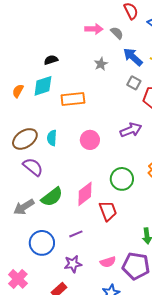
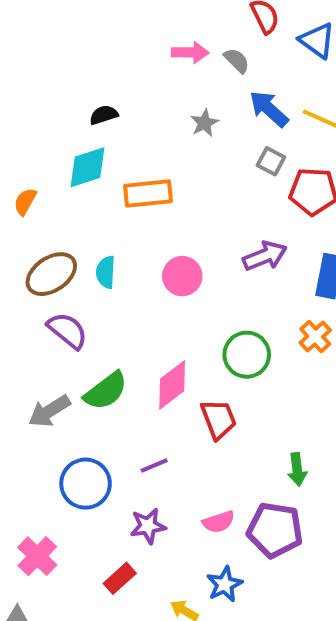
orange semicircle: (18, 91) -> (25, 202), moved

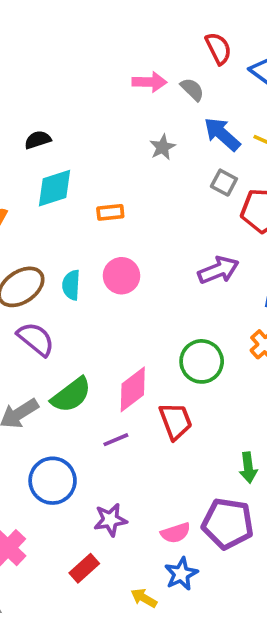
black semicircle: (104, 115) -> (38, 140), moved
orange rectangle: (148, 193) -> (110, 212), size x0.6
pink circle: (182, 276) -> (122, 276), moved
purple line: (154, 465) -> (116, 440), moved
pink semicircle: (219, 522) -> (176, 533), moved

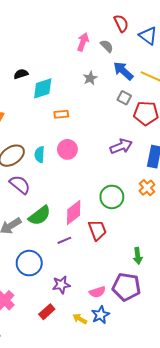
pink arrow: (149, 82) -> (83, 42), turned -72
cyan diamond: (54, 188) -> (43, 88), moved
yellow arrow: (144, 598) -> (80, 319), moved

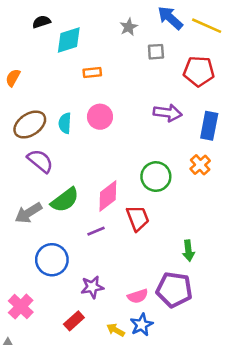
gray square: (124, 98) -> (156, 52), moved, turned -32
purple arrow: (121, 146) -> (168, 113), turned 30

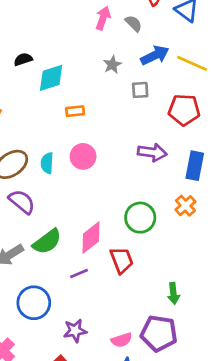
blue arrow: (170, 18) -> (155, 55), turned 112

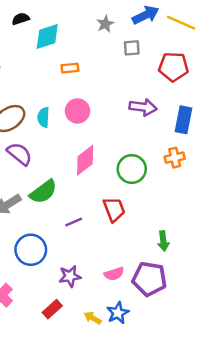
orange cross: (185, 206) -> (175, 158), turned 30
pink diamond: (91, 238) -> (85, 160), moved
pink semicircle: (122, 340) -> (114, 274), moved

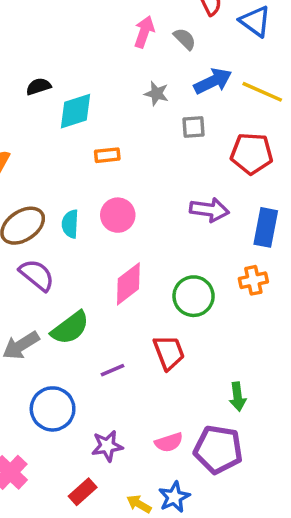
gray star: (105, 24) -> (157, 94), turned -30

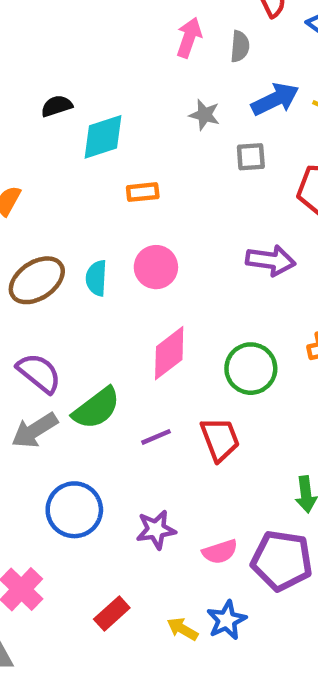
gray semicircle: (185, 39) -> (240, 46), turned 50
purple semicircle: (37, 275) -> (39, 373), moved
purple line: (112, 370) -> (156, 437), moved
purple star: (107, 446) -> (156, 530), moved

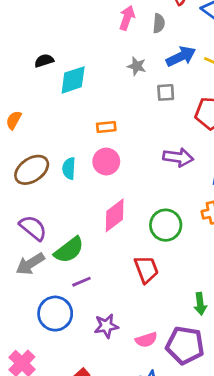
orange rectangle: (143, 192) -> (106, 127), moved
purple line: (156, 437) -> (81, 282), moved

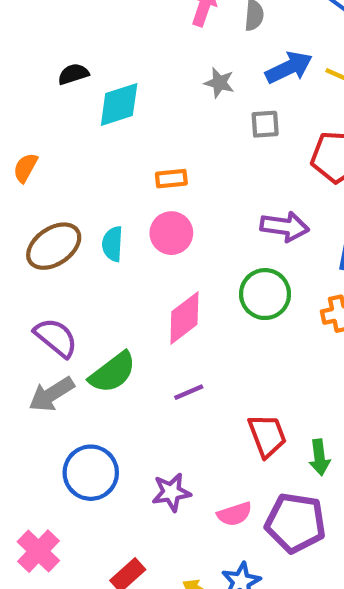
green circle: (166, 225) -> (265, 294), moved
red trapezoid: (146, 269) -> (267, 436), moved
purple line: (81, 282) -> (189, 392), moved

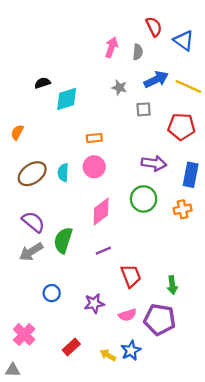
green semicircle: (113, 372) -> (63, 240), turned 145
red trapezoid: (267, 436) -> (131, 276), moved
blue circle: (91, 473) -> (52, 293), size x0.6

